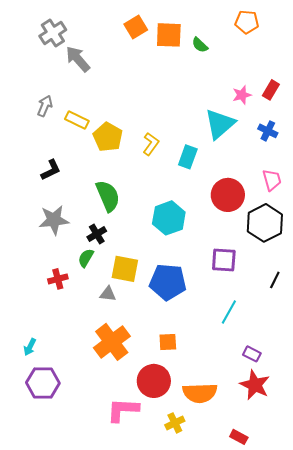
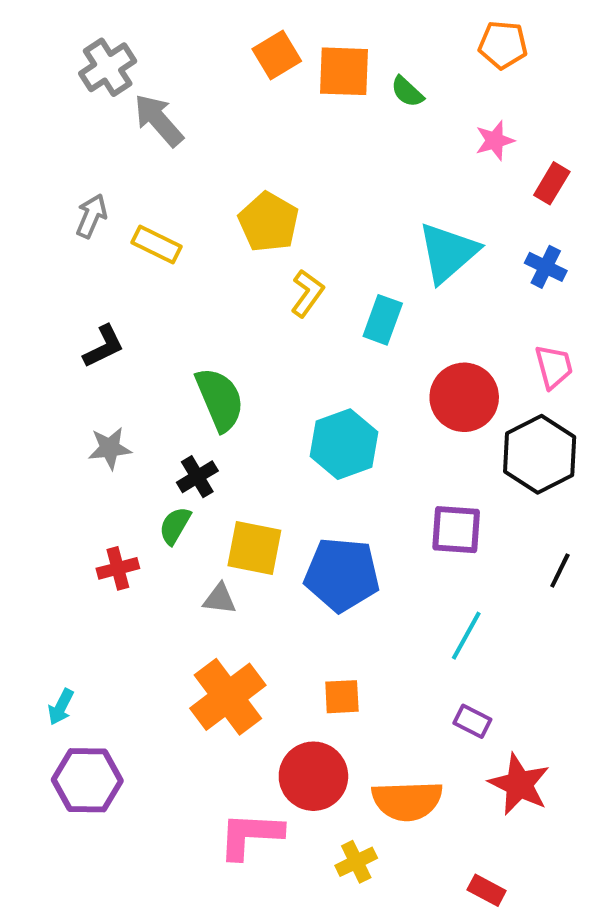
pink star: (242, 95) -> (495, 141), moved
yellow pentagon: (108, 137) -> (269, 222), moved
gray star: (54, 220) -> (110, 448), size x0.7
purple rectangle: (252, 354) -> (472, 721), moved

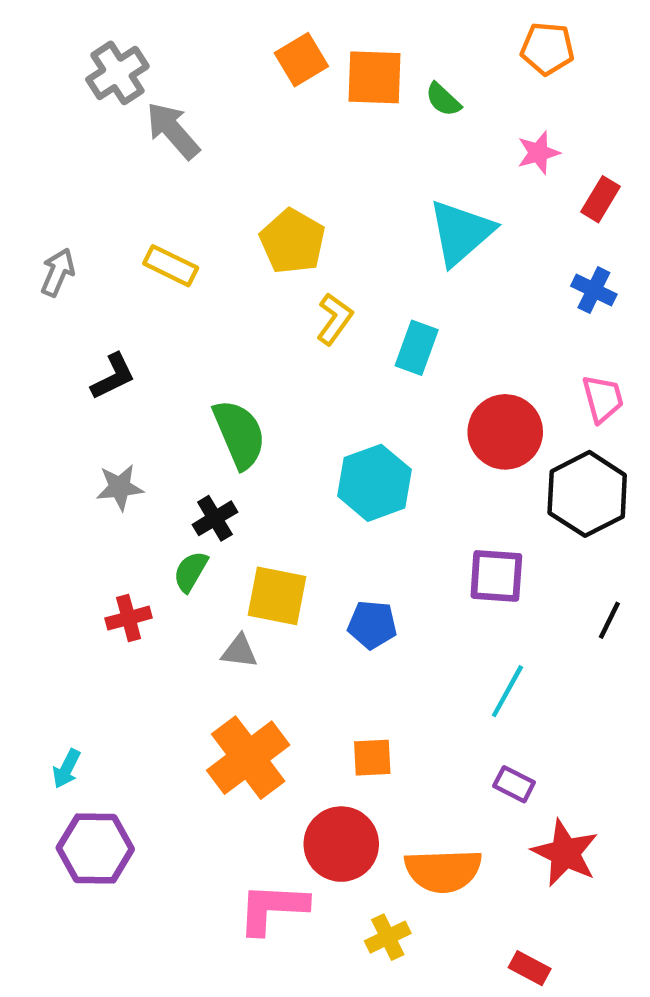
gray arrow: (91, 216) -> (58, 272), moved
cyan triangle: (448, 253) -> (461, 232), moved
blue pentagon: (342, 575) -> (372, 625), size x0.6

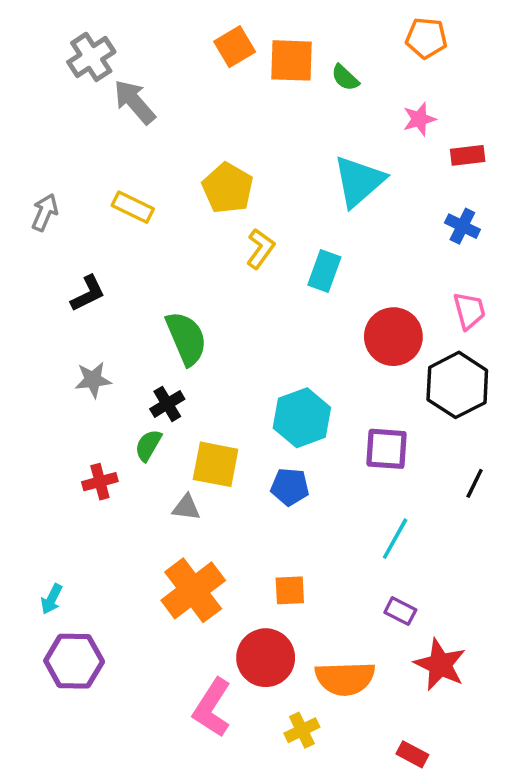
red rectangle: (601, 199) -> (468, 155), turned 52
cyan hexagon: (374, 483) -> (302, 418), moved
pink L-shape: (273, 908) -> (212, 708), turned -60

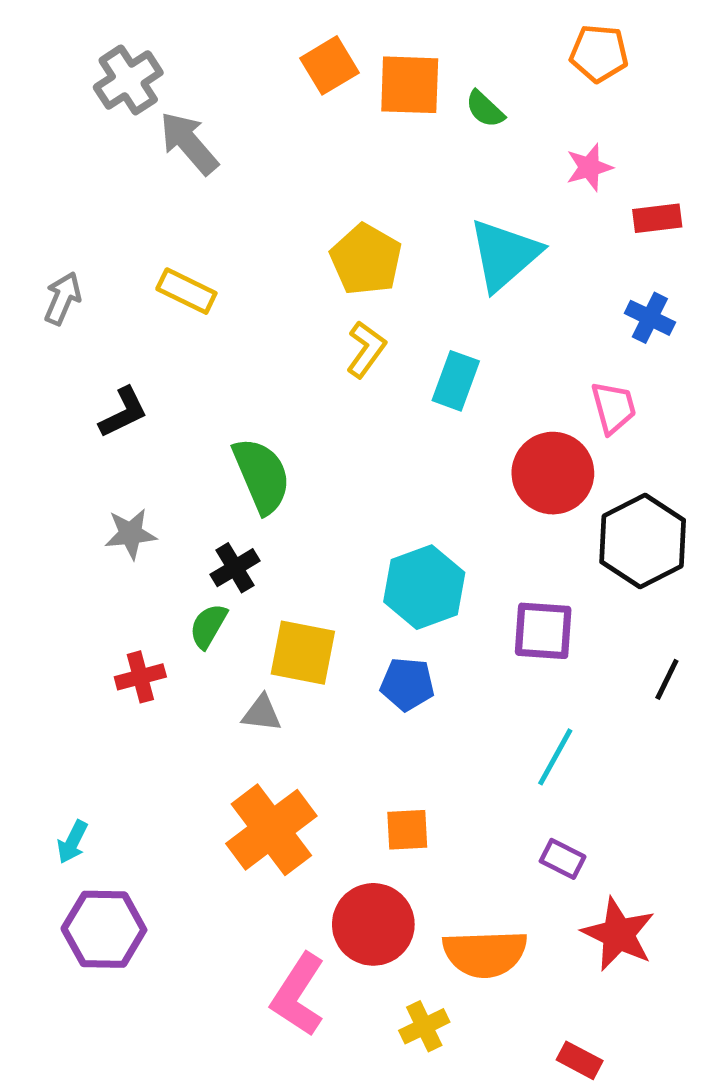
yellow pentagon: (228, 188) -> (366, 260), moved
pink trapezoid: (469, 311) -> (614, 408), moved

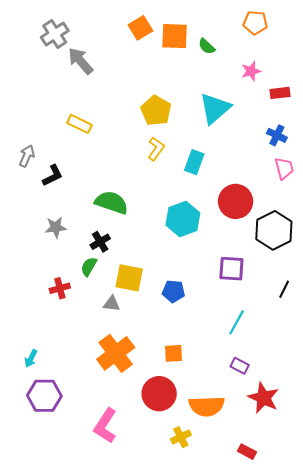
gray arrow: (63, 298) -> (27, 156), moved
pink trapezoid: (614, 408) -> (284, 168), moved
green semicircle: (262, 475) -> (112, 202), turned -48
cyan hexagon: (424, 587) -> (183, 219), moved
pink L-shape: (298, 995) -> (105, 426), moved

